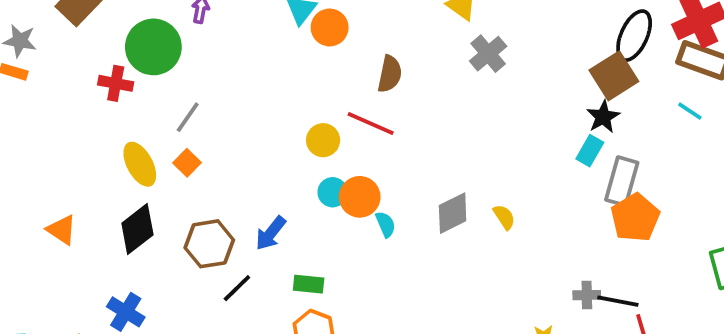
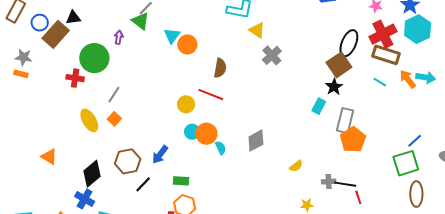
cyan rectangle: (590, 151) -> (319, 106), moved
yellow semicircle: (504, 217) -> (296, 166), moved, turned 88
black diamond: (137, 229) -> (92, 174), moved

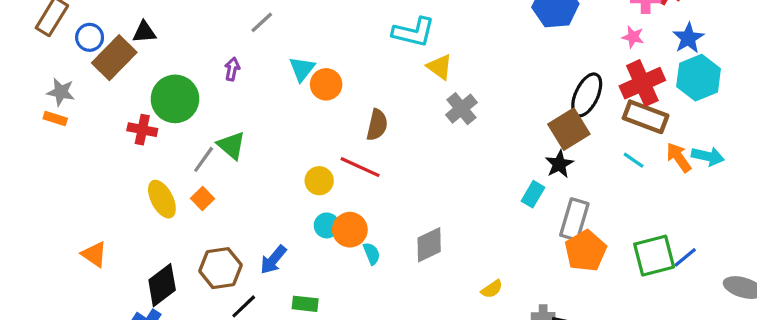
green triangle: (141, 21) -> (231, 145), moved
purple arrow: (119, 37) -> (232, 69), moved
green square: (406, 163) -> (654, 256), moved

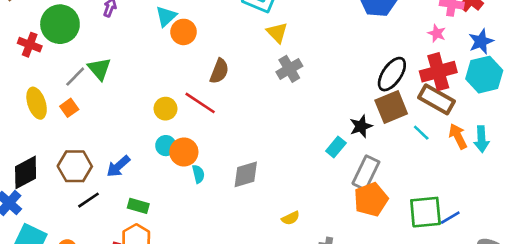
brown square: (569, 129) -> (391, 107), moved
cyan arrow: (708, 156) -> (482, 139), turned 65

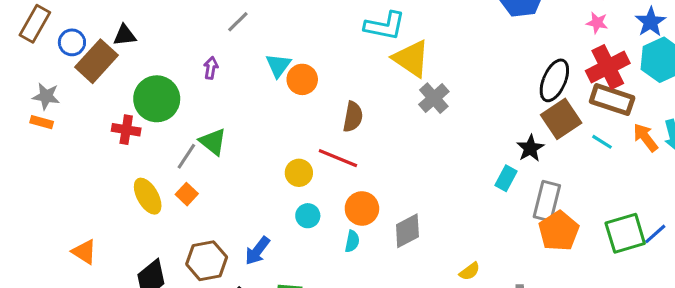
yellow triangle: (277, 33) -> (411, 59), size x1.5
orange circle: (184, 152) -> (362, 208), moved
cyan semicircle: (198, 174) -> (352, 241), turned 36

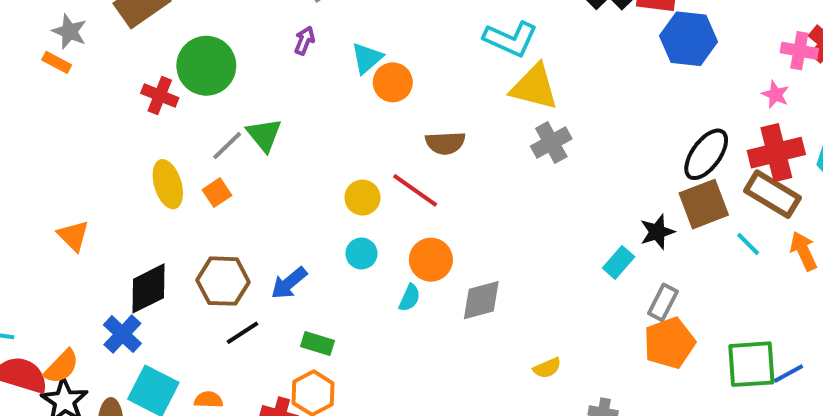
yellow triangle: (411, 59) -> (534, 87), turned -33
purple arrow: (211, 68) -> (305, 40), moved
brown semicircle: (353, 117) -> (445, 143), turned 64
gray rectangle: (547, 201) -> (663, 302), size x0.7

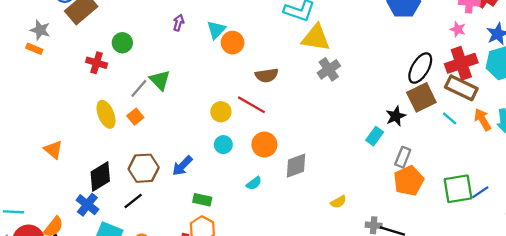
green circle: (206, 66) -> (122, 43), size x0.6
cyan semicircle: (410, 298) -> (254, 183), moved, turned 35
black line: (242, 333) -> (133, 201), moved

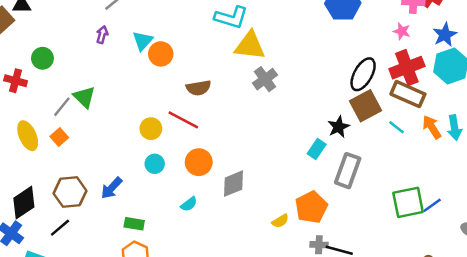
gray rectangle: (403, 157) -> (348, 171), size x1.5
orange pentagon: (409, 181) -> (311, 207), moved

